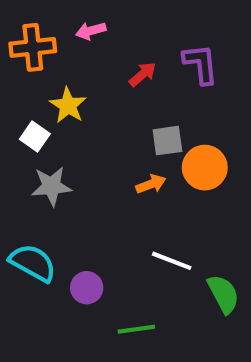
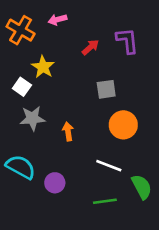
orange cross: (33, 47) -> (21, 30), turned 36
orange circle: (205, 168) -> (123, 125), moved
orange arrow: (151, 184) -> (68, 131), moved, turned -78
green line: (136, 329) -> (105, 201), moved

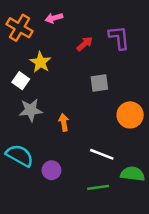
orange circle: (123, 125) -> (130, 115), moved
green semicircle: (142, 187) -> (133, 174), turned -55

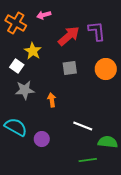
red arrow: (85, 44) -> (69, 36), size x1.6
gray square: (99, 83) -> (70, 68), moved
orange circle: (130, 115) -> (106, 69), moved
green line: (98, 187) -> (88, 160), moved

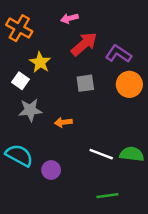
pink arrow: (44, 15) -> (69, 18), moved
purple L-shape: (97, 31) -> (118, 54), moved, turned -50
orange arrow: (52, 100) -> (63, 122), turned -88
green semicircle: (108, 142) -> (132, 154), moved

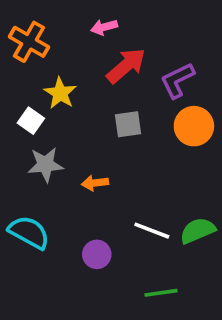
purple L-shape: (118, 54) -> (177, 80), turned -60
green semicircle: (132, 154) -> (198, 231), turned -30
purple circle: (51, 170) -> (97, 254), moved

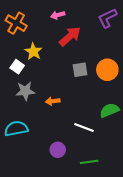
purple L-shape: (177, 80) -> (107, 18), moved
gray square: (128, 124) -> (80, 70), moved
green semicircle: (198, 231) -> (109, 110), moved
cyan semicircle: (29, 232) -> (16, 129), turned -40
purple circle: (97, 254) -> (58, 150), moved

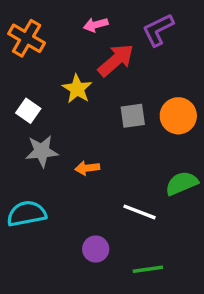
purple L-shape: (107, 18) -> (158, 30), moved
yellow star: (33, 52) -> (77, 89), moved

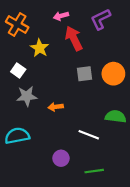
red arrow: (116, 60) -> (74, 38), turned -75
yellow star: (77, 89) -> (40, 48), moved
green semicircle: (182, 183) -> (116, 117), turned 30

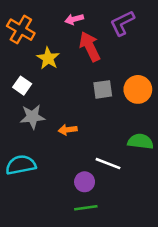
purple circle: (61, 158) -> (85, 182), moved
green line: (94, 171) -> (86, 208), moved

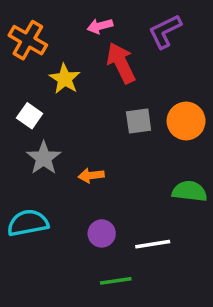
gray star: (32, 117) -> (44, 158), turned -30
white line: (108, 164) -> (153, 244), moved, turned -30
purple circle: (85, 182) -> (102, 233), moved

